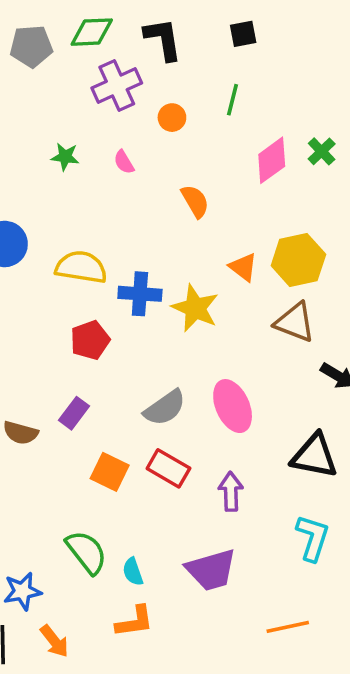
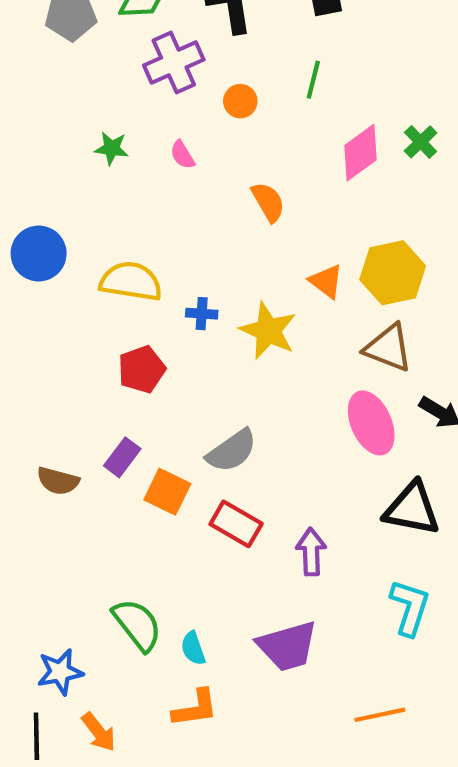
blue cross: (140, 294) -> (202, 314), size x0.6
pink ellipse: (233, 406) -> (371, 423), moved
orange square: (110, 472) -> (167, 492), moved

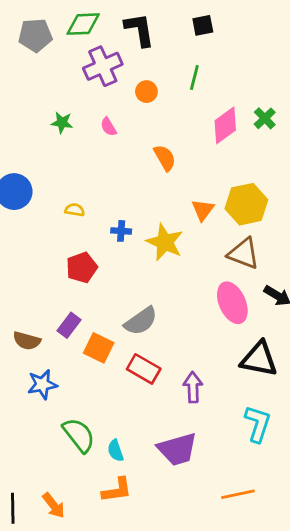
yellow semicircle: (131, 281) -> (75, 210), size x0.5
orange triangle: (326, 281) -> (203, 210), turned 30
blue star: (60, 672) -> (42, 384), moved

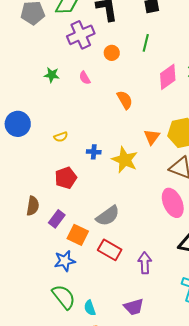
yellow semicircle: (75, 210) -> (61, 137), turned 152
brown semicircle: (27, 341) -> (33, 206), moved, turned -96
blue star: (42, 384) -> (65, 261), moved
purple trapezoid: (177, 449) -> (134, 307), size x0.7

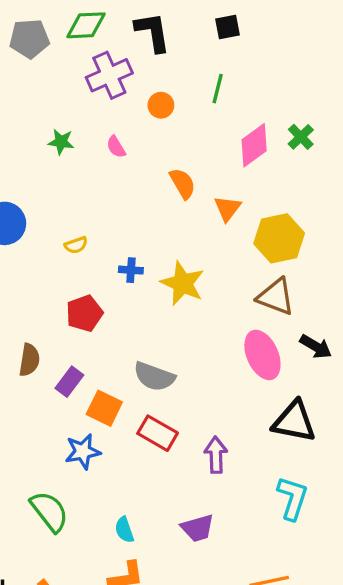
orange triangle: (152, 137) -> (228, 208), moved
gray semicircle: (108, 216) -> (154, 377), turned 55
green semicircle: (64, 297) -> (49, 511), moved

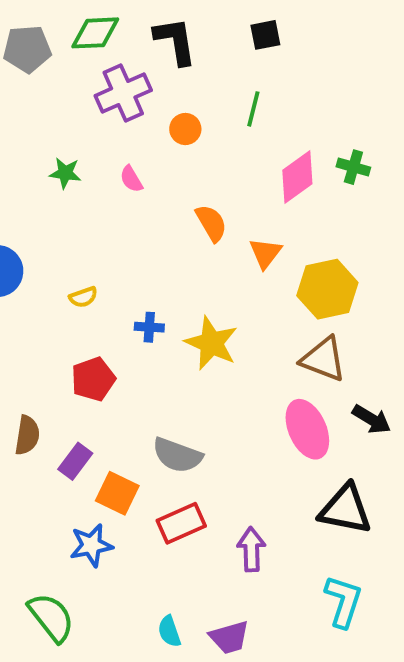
green cross: (301, 137) -> (353, 167), turned -30
red rectangle: (158, 433) -> (181, 523), turned -54
cyan semicircle: (124, 530) -> (169, 631), moved

